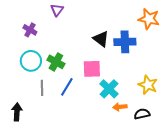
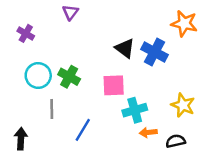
purple cross: (30, 30) -> (26, 33), moved
blue cross: (125, 42) -> (155, 52), turned 30
blue line: (67, 87) -> (83, 130), moved
cyan cross: (109, 89) -> (135, 110), turned 30

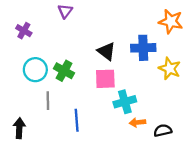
black triangle: (125, 48) -> (106, 51), moved
blue cross: (155, 52) -> (143, 48), turned -30
yellow star: (183, 105) -> (170, 68), moved
blue line: (83, 130) -> (77, 120), turned -35

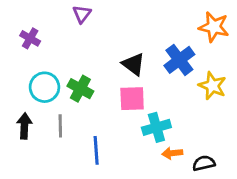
blue cross: (143, 48) -> (179, 60), turned -35
black arrow: (19, 128) -> (24, 126), moved

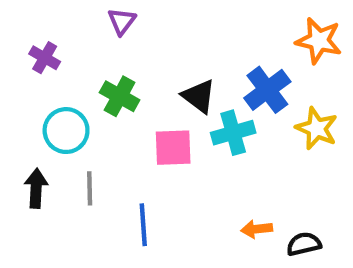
green cross: (80, 89) -> (120, 96), moved
pink square: (132, 99) -> (173, 148), moved
cyan cross: (156, 127) -> (233, 133), moved

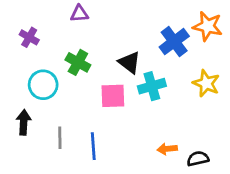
purple triangle: (122, 21) -> (79, 14), turned 48
blue cross: (267, 90) -> (174, 42), moved
gray line: (90, 188) -> (60, 138), moved

